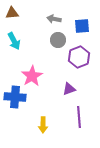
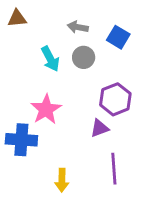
blue square: (82, 26) -> (118, 37), turned 35
cyan arrow: (14, 41) -> (50, 59), moved
purple hexagon: (79, 57) -> (115, 99), moved

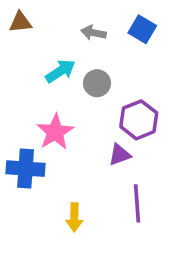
blue square: (118, 37) -> (142, 29), moved
gray circle: (84, 57) -> (97, 83), moved
cyan arrow: (50, 59) -> (60, 71), turned -95

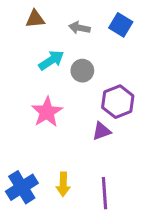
brown triangle: (20, 22) -> (35, 19), moved
blue cross: (26, 169) -> (22, 187), moved, turned -36
purple line: (137, 203) -> (104, 193), moved

